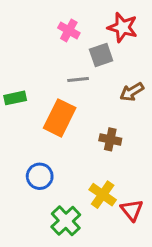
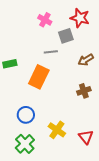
brown cross: (110, 139) -> (84, 91), moved, turned -32
yellow cross: (103, 195) -> (57, 130), moved
green cross: (66, 221) -> (25, 144), moved

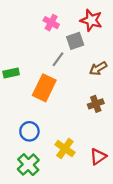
gray line: (51, 52) -> (58, 59), turned -48
red triangle: (86, 137) -> (98, 157), turned 35

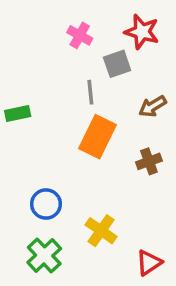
gray line: (58, 59) -> (90, 92), turned -42
orange rectangle: (44, 88) -> (97, 137), moved
red triangle: (98, 157) -> (149, 263), moved

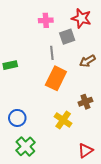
pink cross: (80, 35) -> (46, 20), turned -32
brown cross: (149, 161) -> (85, 102), moved
blue circle: (46, 204) -> (17, 118), moved
yellow cross: (101, 231) -> (63, 120), moved

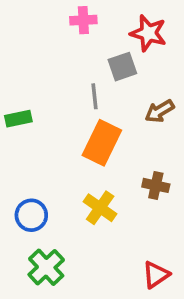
pink cross: (46, 20) -> (83, 20), moved
brown cross: (85, 102) -> (156, 185), turned 32
yellow cross: (63, 120) -> (100, 208), moved

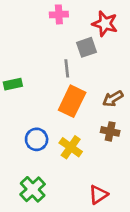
brown arrow: (160, 111) -> (113, 99), moved
blue circle: (31, 215) -> (37, 139), moved
red triangle: (156, 275) -> (98, 195), moved

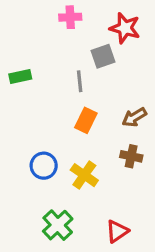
green rectangle: (13, 84) -> (20, 77), moved
orange rectangle: (72, 101) -> (86, 120), size x0.7
green cross: (33, 189) -> (58, 225), moved

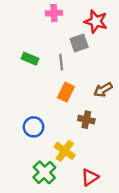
green rectangle: (20, 77) -> (30, 59), moved, turned 35
brown cross: (131, 156) -> (86, 120), moved
yellow cross: (84, 175) -> (65, 151), moved

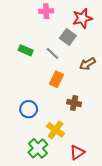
red star: (96, 21) -> (82, 18), turned -30
gray square: (79, 43) -> (68, 37), turned -35
gray line: (61, 62) -> (52, 53), turned -40
brown arrow: (103, 90) -> (87, 64), moved

